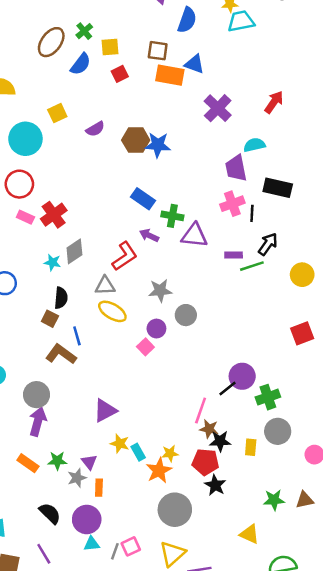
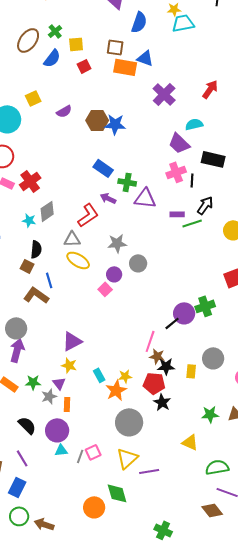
purple trapezoid: (236, 168) -> (179, 143), turned -35
green cross: (268, 397) -> (205, 306), moved
yellow star: (120, 444) -> (69, 365), moved

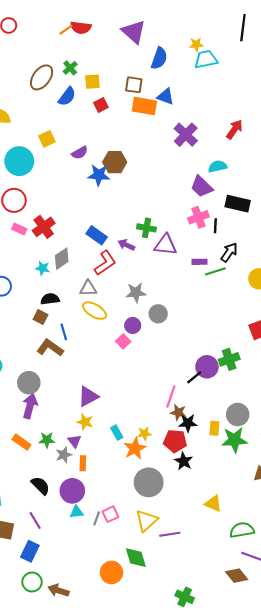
blue star: (115, 124) -> (99, 175), moved
blue rectangle: (103, 168) -> (97, 235), moved
black semicircle: (36, 249) -> (50, 299), turned -102
green star: (210, 414) -> (234, 440), moved, size x1.4

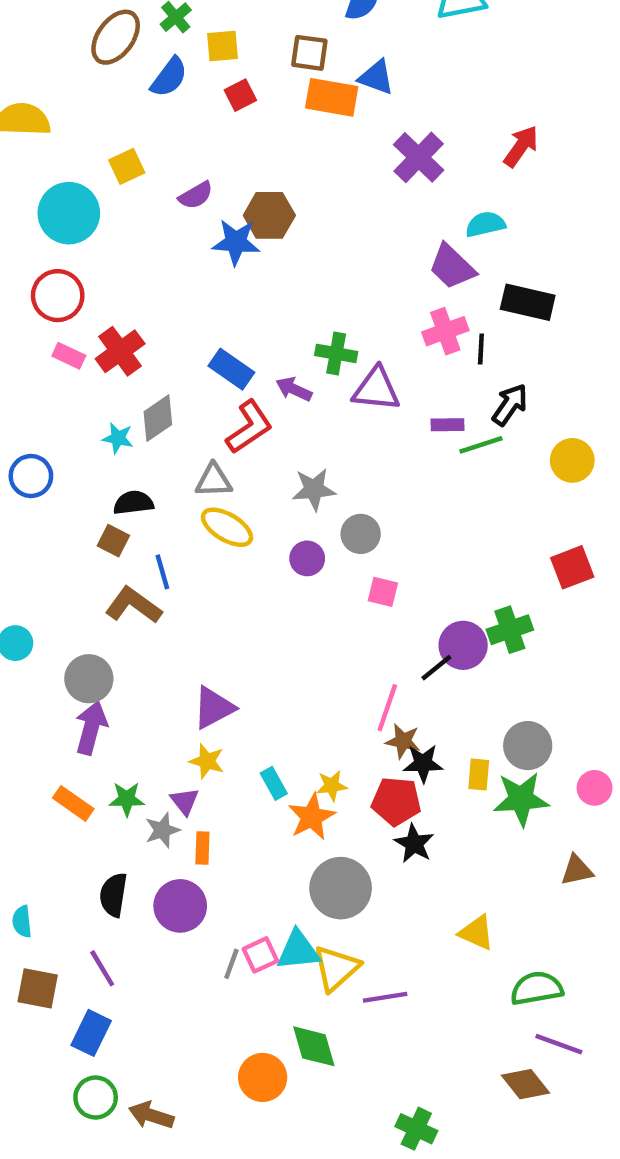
pink square: (123, 341) -> (383, 592), moved, turned -32
black semicircle: (40, 486) -> (113, 895), turned -126
cyan triangle: (77, 512) -> (298, 950), moved, size x1.5

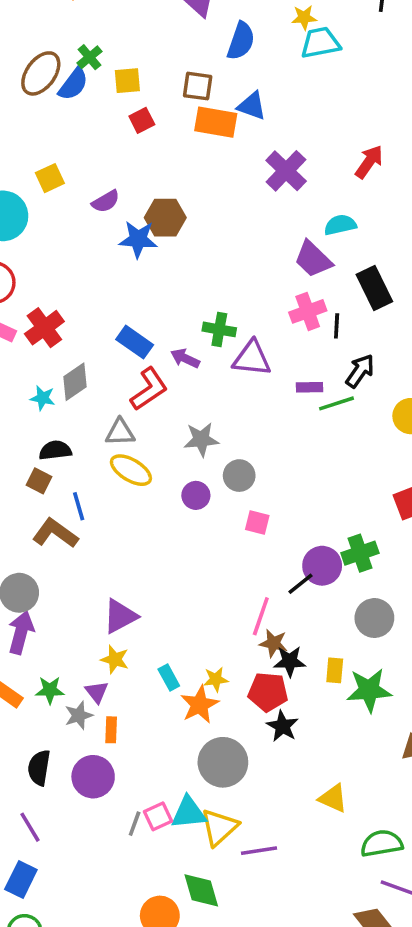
blue semicircle: (169, 77) -> (73, 84), moved
black rectangle: (528, 302) -> (374, 288), turned 51
gray circle: (528, 746) -> (374, 618), moved

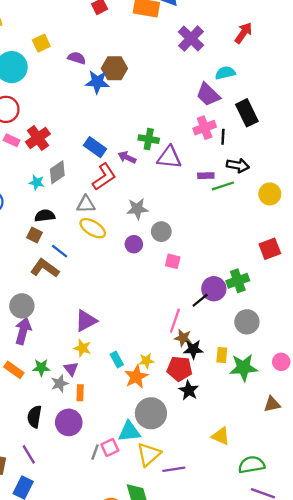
purple semicircle: (106, 201) -> (77, 58), turned -132
black arrow: (360, 371) -> (238, 165), turned 65
blue line: (79, 506) -> (60, 251), turned -36
cyan triangle: (189, 813) -> (129, 432), moved

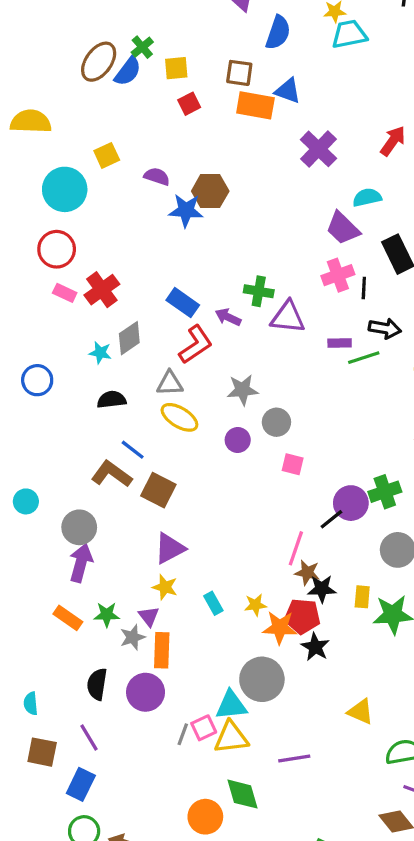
brown square: (34, 235) -> (158, 490), moved, size x1.5
orange star: (136, 377) -> (280, 628), moved, turned 30
orange rectangle: (80, 393) -> (162, 650), size x1.5
yellow triangle: (149, 454) -> (231, 737), moved, turned 35

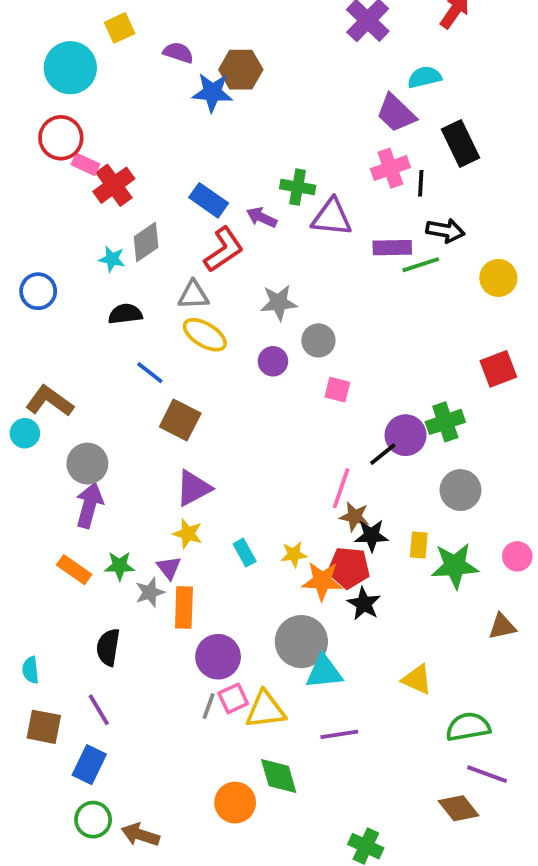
pink rectangle: (65, 293) -> (85, 164), moved
purple rectangle: (340, 343) -> (392, 248), size x1.4
brown L-shape: (112, 474) -> (49, 401), moved
purple circle: (146, 692) -> (218, 657), moved
cyan triangle: (231, 705) -> (324, 672), moved

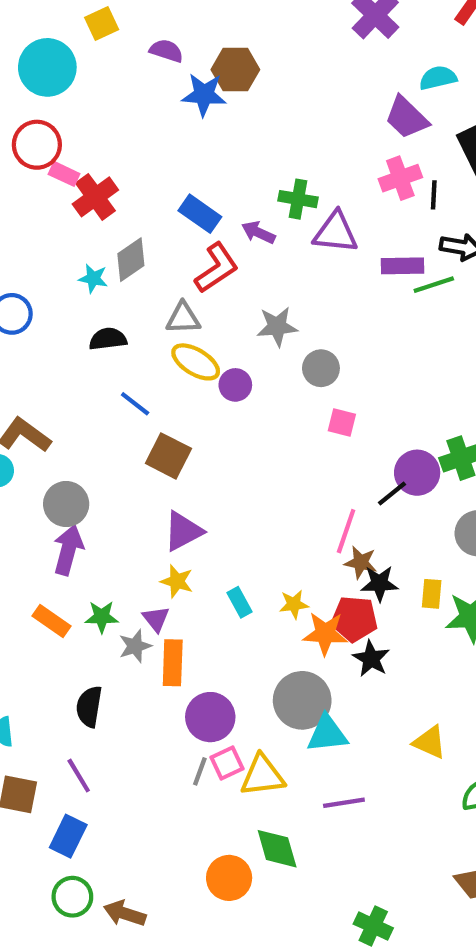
purple circle: (273, 361) -> (235, 385), moved

